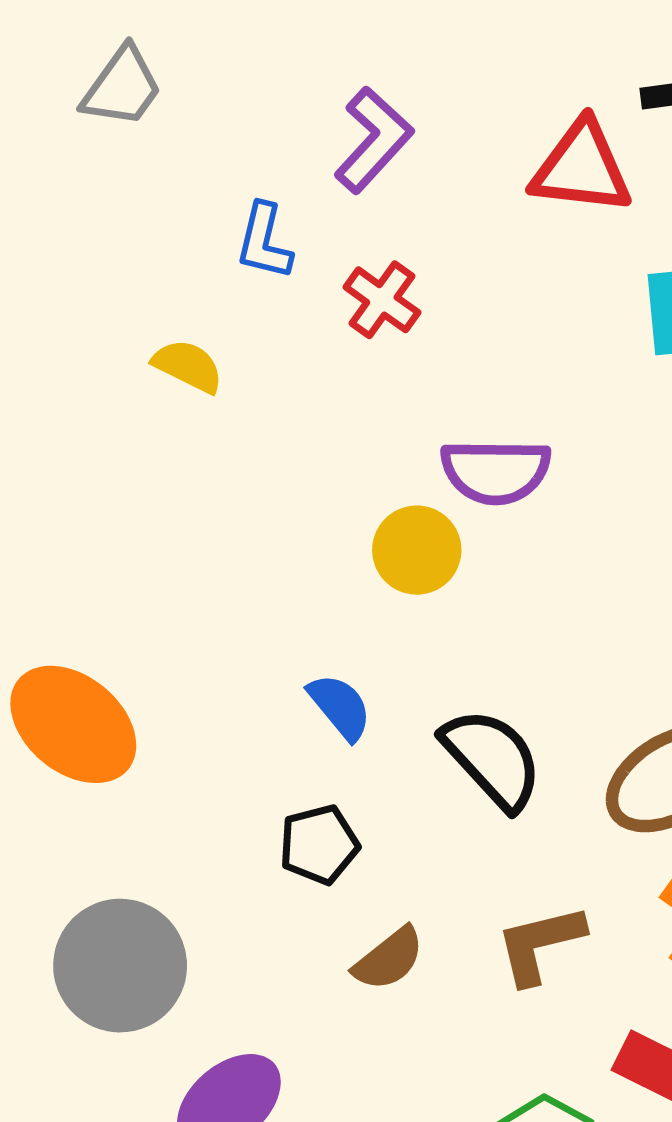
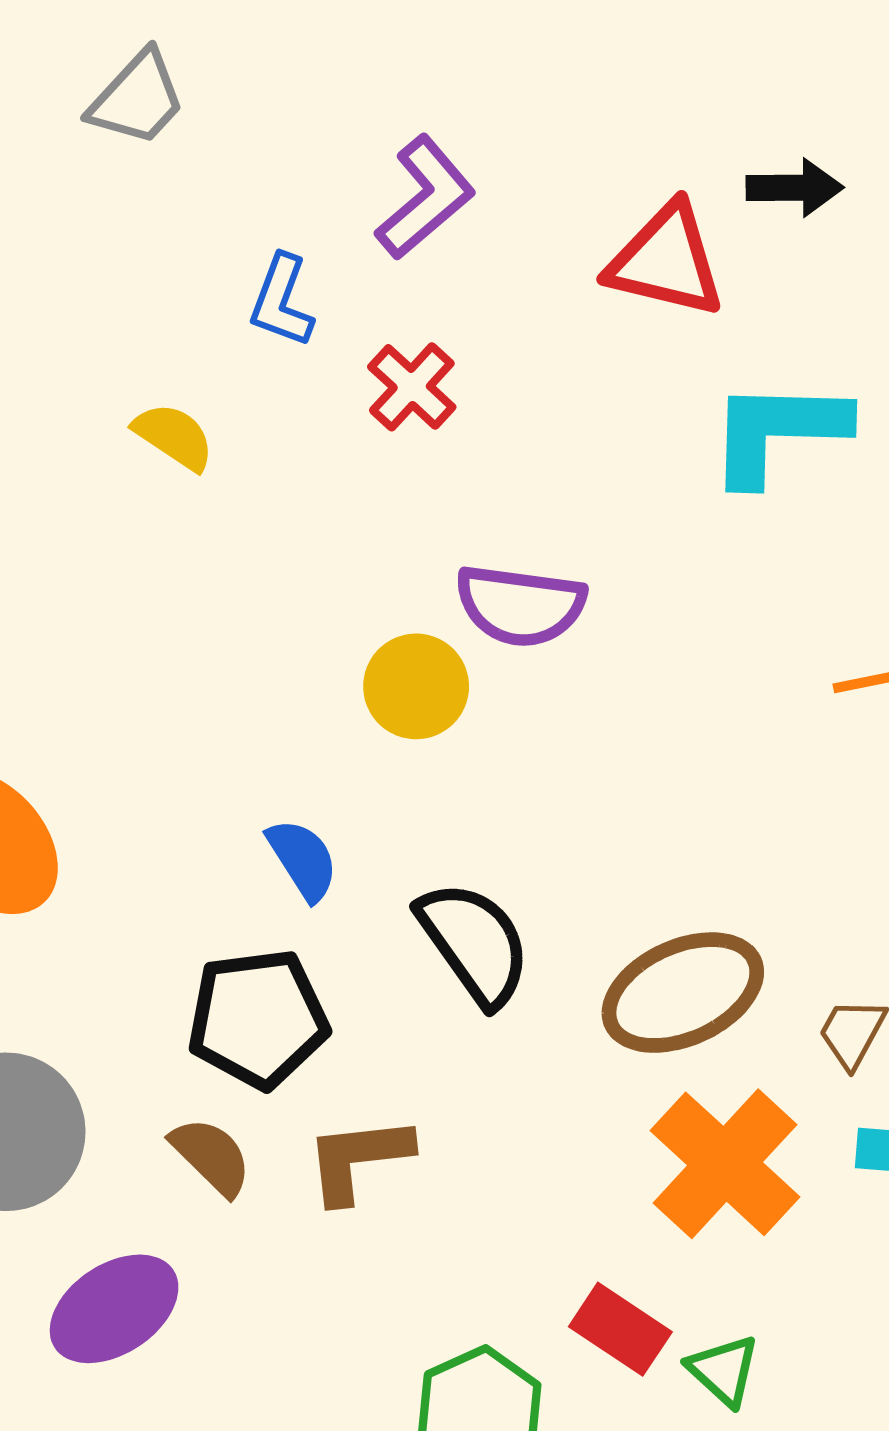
black pentagon: (319, 845) -> (258, 1019), size x1.5
brown L-shape: (540, 944) -> (358, 1159), moved
brown semicircle: (389, 959) -> (211, 1156), moved, turned -104

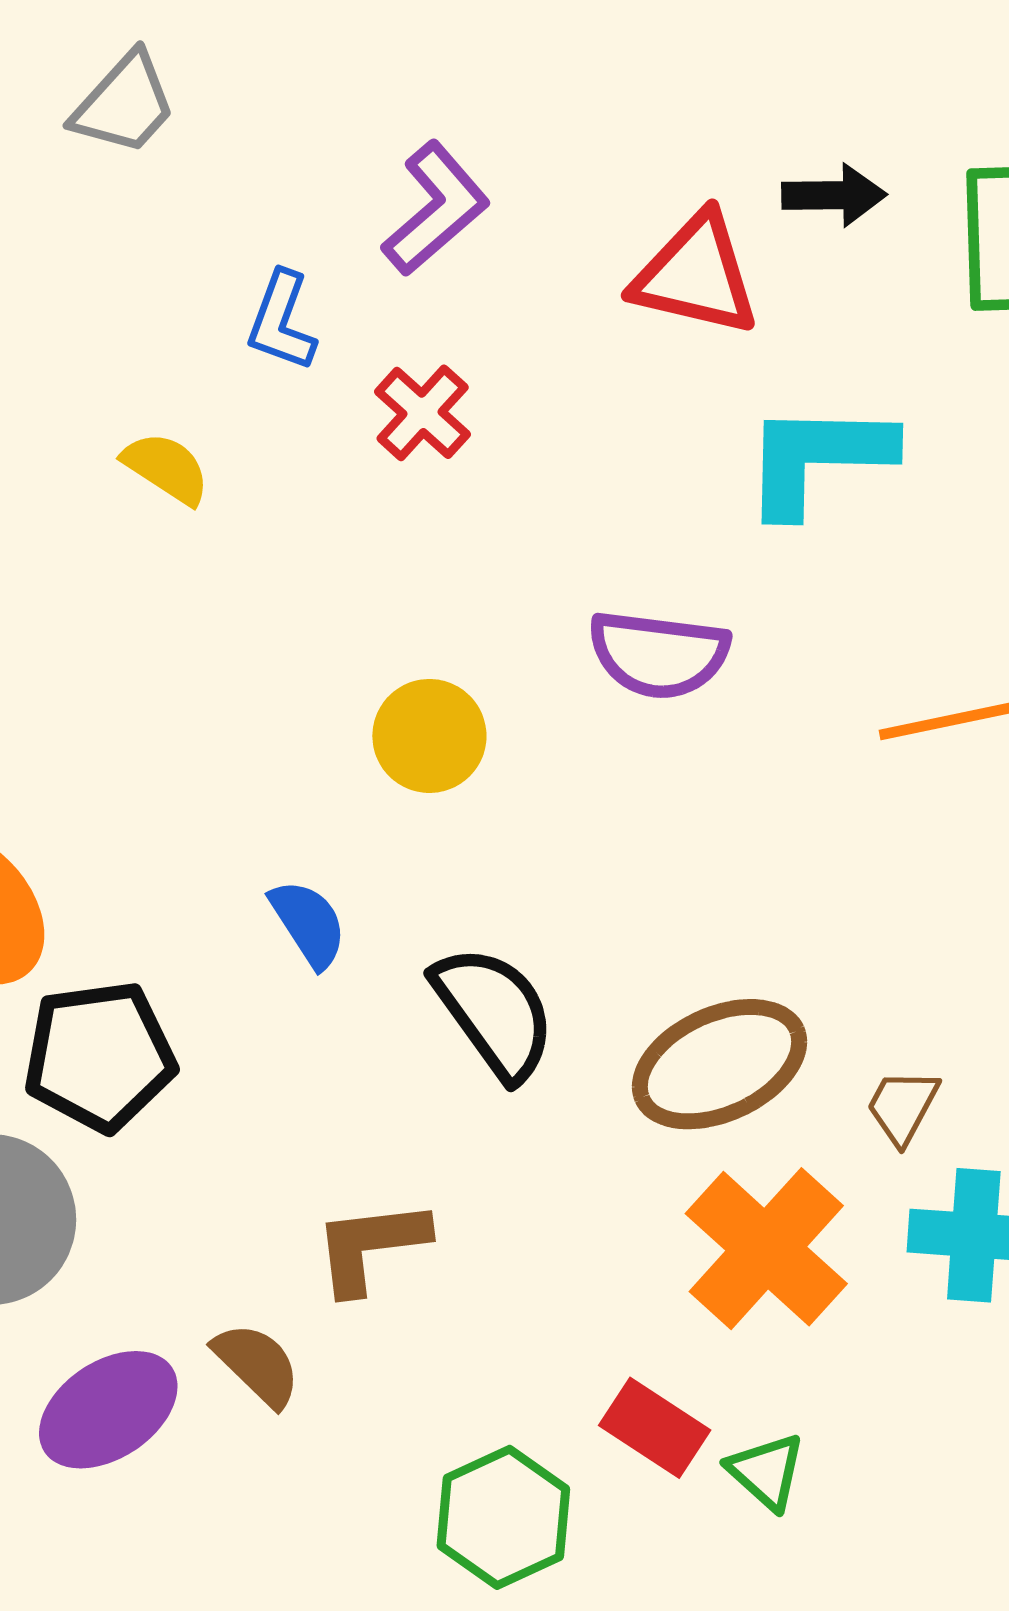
purple semicircle: (520, 605) -> (659, 654), moved
black pentagon: (258, 1019) -> (100, 1056), moved
brown semicircle: (211, 1156) -> (257, 1365), moved

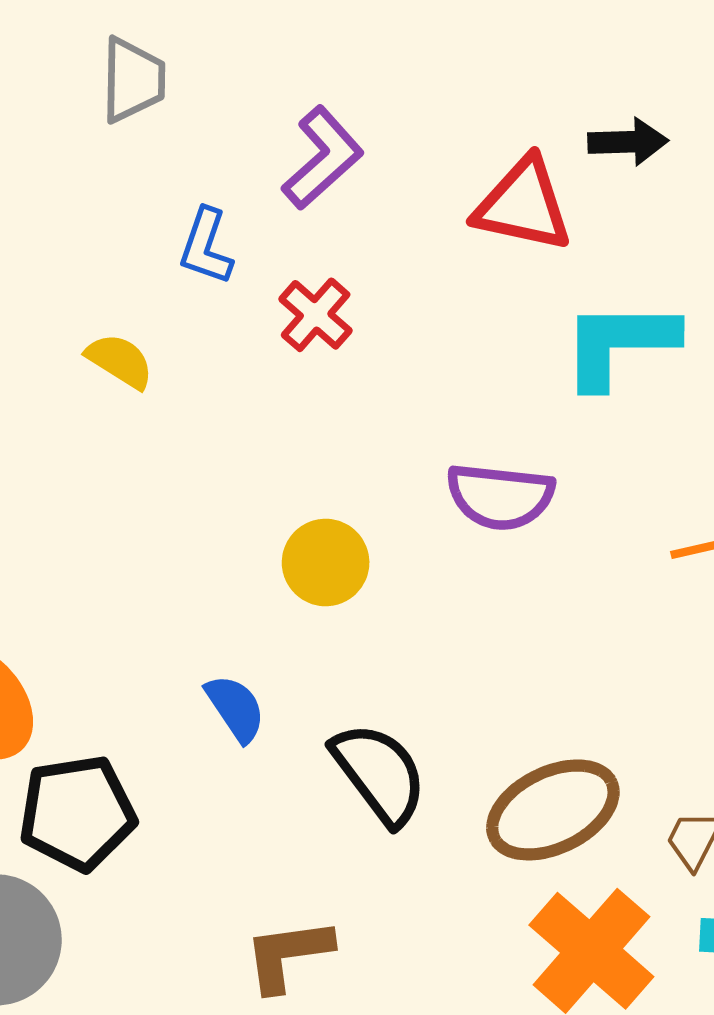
gray trapezoid: (124, 104) -> (133, 80), moved, turned -40

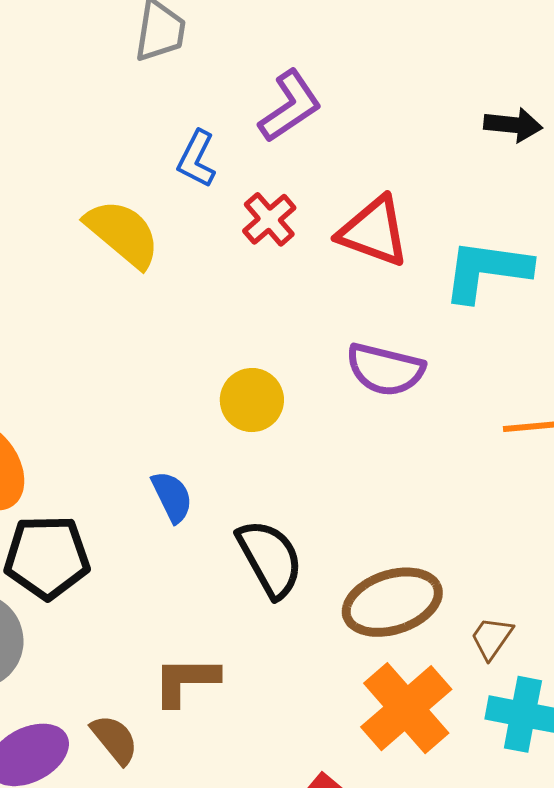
red triangle: (523, 205) -> (374, 231), moved
yellow semicircle: (120, 361) -> (123, 233), size x1.6

